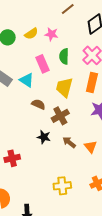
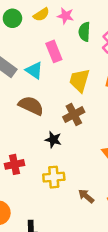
green semicircle: (64, 56) -> (84, 32), moved
brown semicircle: (38, 104) -> (31, 106), moved, size x1.5
brown arrow: (69, 142) -> (86, 196), moved
yellow cross: (62, 186) -> (54, 177), moved

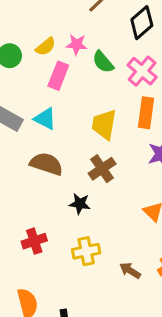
green semicircle: (84, 32) -> (103, 62), turned -36
pink rectangle: (54, 51) -> (58, 76), moved, turned 50

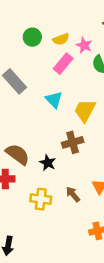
cyan triangle: (45, 119) -> (54, 100), moved
brown semicircle: (46, 164) -> (18, 154), moved
brown arrow: (130, 270) -> (73, 194), moved

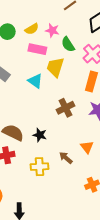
pink rectangle: (63, 64) -> (37, 49), turned 72
yellow trapezoid: (85, 111) -> (55, 67), moved
brown cross: (73, 142) -> (66, 108), moved

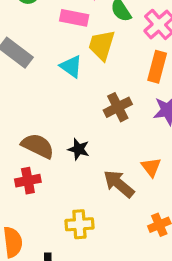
brown arrow: (66, 158) -> (119, 184), size x1.5
yellow cross: (40, 167) -> (79, 224), moved

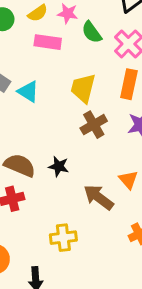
yellow trapezoid: (102, 45) -> (83, 88), moved
cyan triangle: (71, 66) -> (28, 92), moved

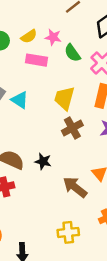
yellow cross: (63, 238) -> (68, 232), moved

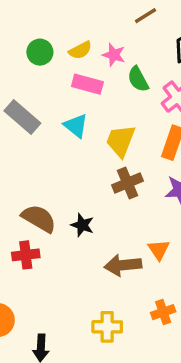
cyan triangle: (20, 100) -> (76, 126), moved
brown arrow: (75, 187) -> (123, 265), turned -50

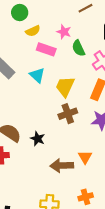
yellow semicircle: (80, 50) -> (33, 31), moved
green circle: (40, 52) -> (20, 13), moved

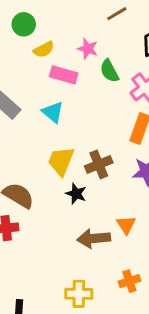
yellow trapezoid: (65, 87) -> (61, 161), moved
black star: (38, 139) -> (76, 194), moved

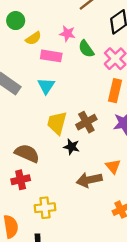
cyan triangle: (53, 112) -> (46, 86), turned 30
yellow cross: (79, 294) -> (45, 208), moved

